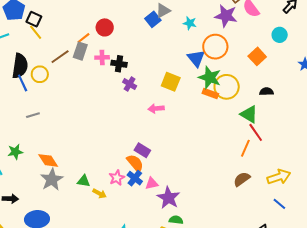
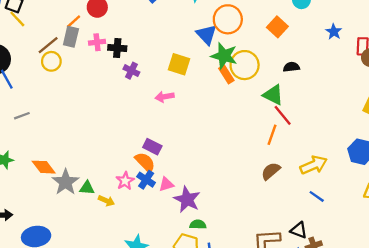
yellow circle: (40, 74) -> (51, 61), moved
orange rectangle: (210, 94) -> (226, 74), turned 42
gray star: (52, 179) -> (66, 182), moved

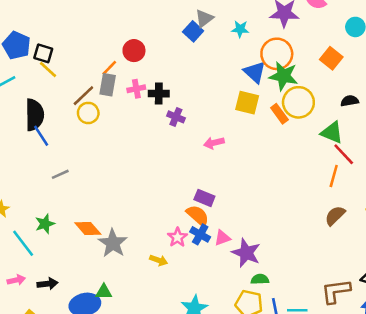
green star: (224, 56) -> (284, 76), moved
yellow square: (179, 64) -> (247, 103), moved
green triangle: (87, 188) -> (104, 292), moved

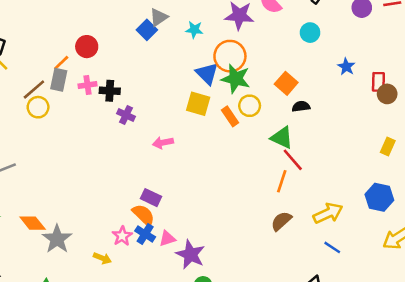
orange square: (331, 58) -> (286, 83), moved
yellow circle: (298, 102) -> (250, 106), size x0.7

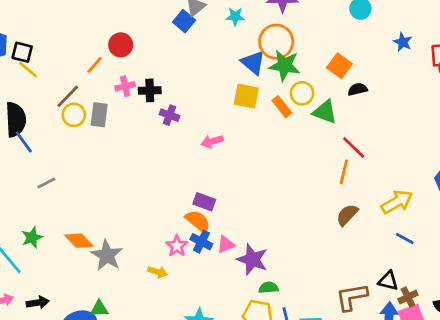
gray rectangle: (59, 80) -> (99, 115), moved
green triangle: (282, 138) -> (325, 112), moved

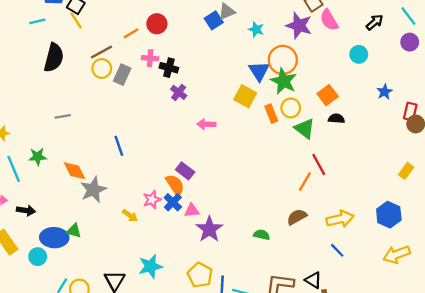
blue line: (24, 142) -> (119, 146), moved
green semicircle: (268, 288) -> (262, 235), moved

